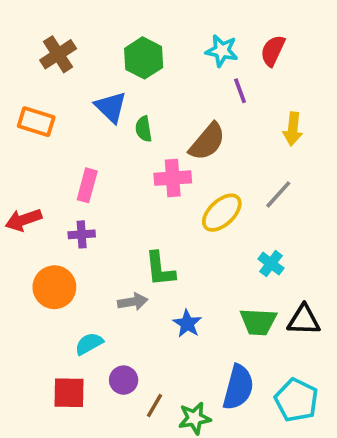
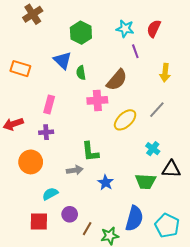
brown cross: (58, 54) -> (33, 14), moved
black triangle: (304, 320) -> (171, 169), moved

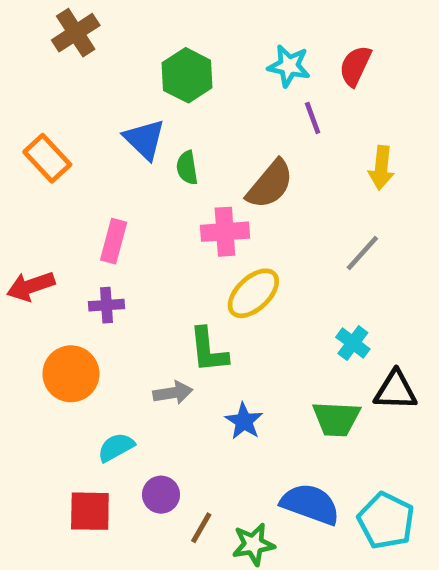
orange rectangle: (20, 69) -> (47, 158), turned 30
yellow ellipse: (125, 120) -> (253, 293), moved
blue semicircle: (134, 218) -> (310, 504), turned -85

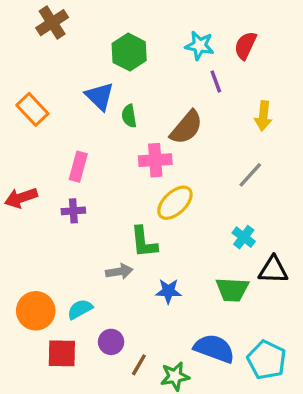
orange circle: (71, 374) -> (36, 311), moved
blue star: (244, 421) -> (168, 291), turned -30

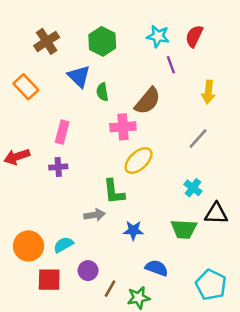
brown cross: (52, 23) -> (47, 41), moved
blue semicircle: (214, 348) -> (157, 268), moved, size x0.7

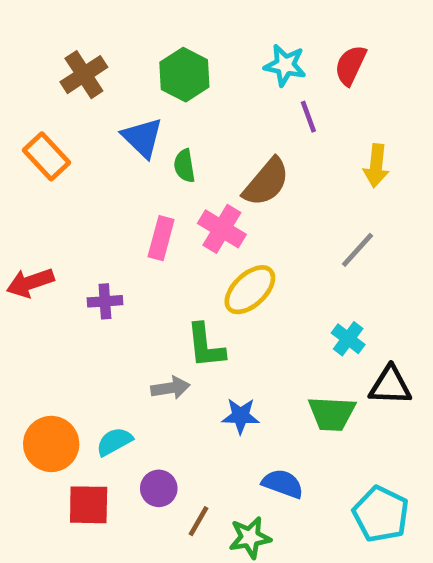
pink cross: (123, 127) -> (222, 229), turned 35
pink rectangle: (62, 132) -> (161, 238), moved

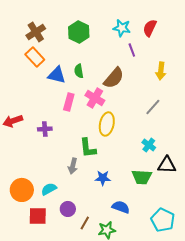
blue triangle: (142, 138) -> (57, 75), moved, turned -30
orange rectangle: (47, 156) -> (35, 57), moved
yellow ellipse: (250, 290) -> (107, 124), turned -35
gray arrow: (170, 388) -> (73, 166), turned 112

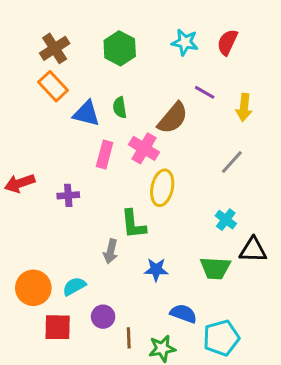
purple line: (132, 50) -> (205, 92), moved, turned -40
cyan pentagon: (163, 220) -> (221, 338), moved, turned 30
brown line: (85, 223) -> (129, 338), turned -32

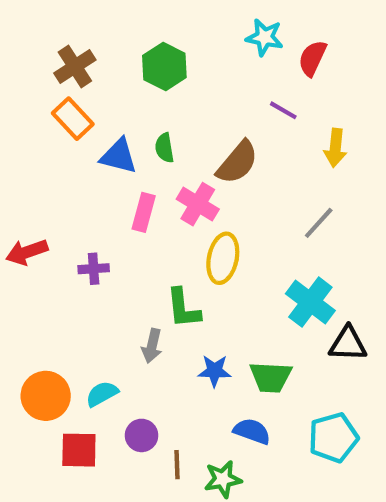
cyan star: (185, 42) -> (264, 37), moved
purple line: (205, 92) -> (283, 110), moved
cyan cross: (226, 220) -> (310, 302), size x1.6
green trapezoid: (215, 268) -> (271, 377), moved
cyan pentagon: (221, 338) -> (333, 438), moved

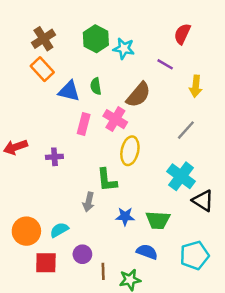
cyan star: (264, 37) -> (124, 48), moved
black triangle: (348, 344) -> (203, 201), turned 30

